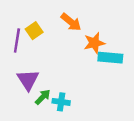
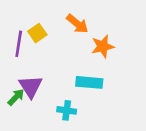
cyan rectangle: (110, 58) -> (89, 82), moved
green arrow: (43, 97) -> (16, 97), moved

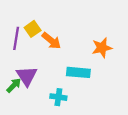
orange arrow: (77, 24) -> (51, 41), moved
orange star: (103, 46) -> (102, 48), moved

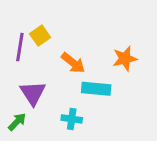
orange arrow: (51, 41) -> (73, 63), moved
green arrow: (14, 85) -> (17, 122), moved

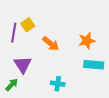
cyan rectangle: (96, 89) -> (94, 65), moved
cyan cross: (72, 119) -> (58, 84), moved

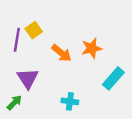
orange star: (87, 41) -> (92, 48), moved
cyan rectangle: (94, 65) -> (113, 78), turned -54

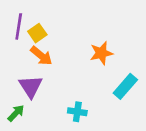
purple line: (17, 40) -> (19, 26), moved
orange arrow: (61, 53) -> (41, 56), moved

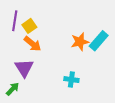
cyan rectangle: (125, 86) -> (99, 41), moved
cyan cross: (77, 112) -> (71, 80), moved

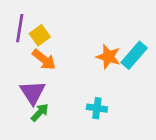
orange star: (80, 42) -> (108, 57), turned 30
green arrow: (13, 89) -> (40, 112), moved

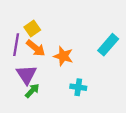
purple line: (20, 28) -> (16, 45), moved
orange star: (108, 57) -> (63, 56), moved

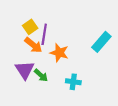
purple line: (16, 45) -> (44, 34), moved
green arrow: (32, 91) -> (41, 75), moved, turned 88

